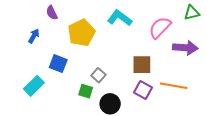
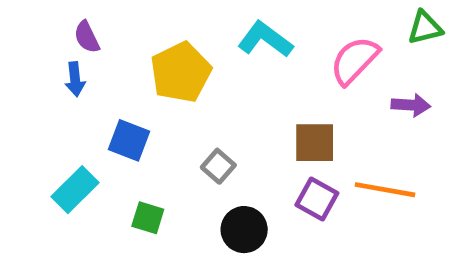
purple semicircle: (52, 13) -> (87, 37), moved
blue arrow: (34, 36) -> (75, 79), turned 144
purple arrow: (185, 48) -> (411, 105), size x0.7
green square: (86, 91) -> (148, 218), moved

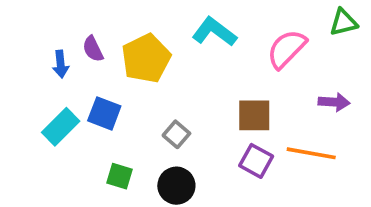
purple semicircle: (87, 37) -> (93, 49), moved
purple arrow: (411, 105) -> (334, 102), moved
cyan rectangle: (75, 190) -> (61, 127), moved
black circle: (244, 230) -> (176, 186), moved

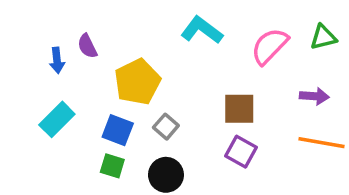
green triangle: (344, 22) -> (323, 37), moved
yellow pentagon: (146, 58) -> (137, 82), moved
blue square: (104, 113) -> (118, 130), moved
orange line: (311, 153) -> (321, 143), moved

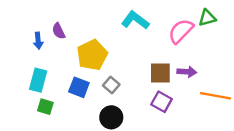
green triangle: (323, 37) -> (207, 18), moved
purple arrow: (314, 96) -> (187, 72), moved
cyan rectangle: (57, 119) -> (38, 80), turned -30
green square: (112, 166) -> (45, 107), moved

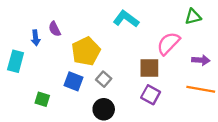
pink semicircle: (181, 31) -> (168, 43), moved
purple arrow: (187, 72) -> (201, 60), moved
cyan rectangle: (38, 80) -> (16, 61), moved

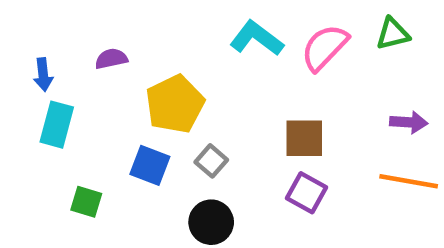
purple semicircle: (55, 29) -> (111, 59), turned 104
blue arrow: (36, 38) -> (43, 75), moved
pink semicircle: (168, 43) -> (325, 47), moved
cyan rectangle: (16, 61) -> (57, 125), moved

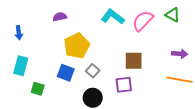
green triangle: (393, 34) -> (173, 15), turned 42
purple semicircle: (111, 59) -> (60, 17), moved
cyan rectangle: (57, 125) -> (21, 66), moved
purple square: (307, 193) -> (124, 85), moved, turned -36

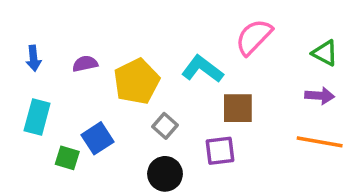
green triangle: (173, 15) -> (325, 53), moved
purple semicircle: (60, 17) -> (85, 64), moved
cyan L-shape: (113, 17) -> (202, 69), moved
blue square: (66, 73) -> (97, 138), moved, turned 36

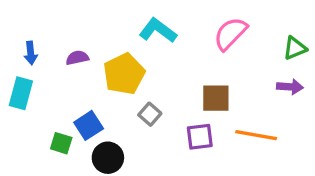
green triangle: (325, 53) -> (295, 48), turned -50
cyan L-shape: (202, 69) -> (158, 30), moved
cyan rectangle: (37, 117) -> (21, 93), moved
orange line: (320, 142) -> (256, 135), moved
black circle: (165, 174) -> (108, 158), moved

